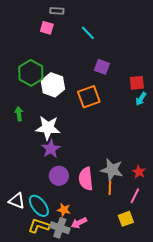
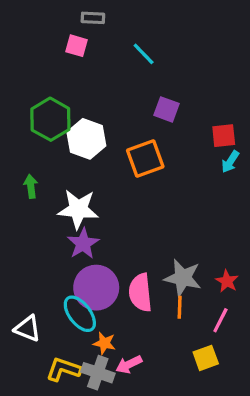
purple circle: (59, 176) -> (96, 288), size x1.4
cyan ellipse: (39, 206) -> (80, 314), moved

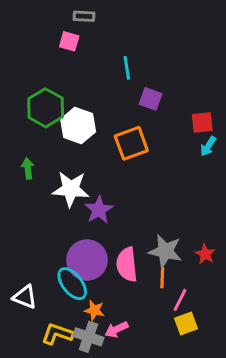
cyan line: (144, 54) -> (127, 68), moved, turned 35
purple star: (83, 243) -> (99, 210), moved
pink line: (220, 320) -> (180, 300), moved

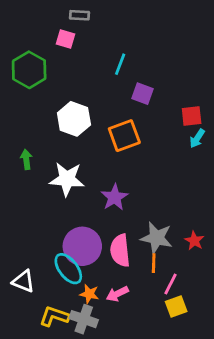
cyan line: (127, 68) -> (120, 64), turned 30
green hexagon: (46, 108) -> (29, 70), moved
purple star: (99, 210) -> (115, 197), moved
pink arrow: (117, 329) -> (117, 294), moved

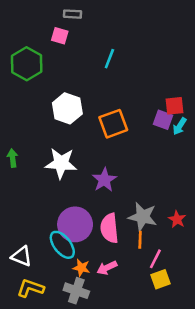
purple square: (143, 94) -> (163, 120), moved
green arrow: (26, 159) -> (13, 158), moved
yellow L-shape: (54, 316) -> (30, 288), moved

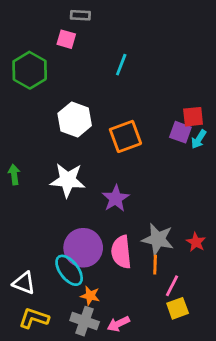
pink arrow: (107, 268) -> (118, 324), moved

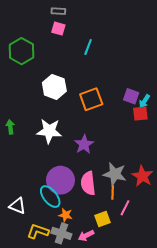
pink square: (66, 39) -> (58, 29), moved
red square: (193, 117) -> (140, 114), moved
red star: (196, 242) -> (142, 176), size x1.5
yellow square: (178, 308) -> (102, 219), moved
yellow L-shape: (34, 318) -> (38, 231), moved

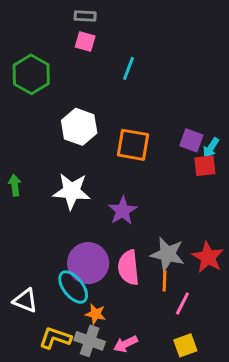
orange square: (91, 99) -> (133, 145), turned 30
yellow square: (102, 219) -> (185, 345), moved

